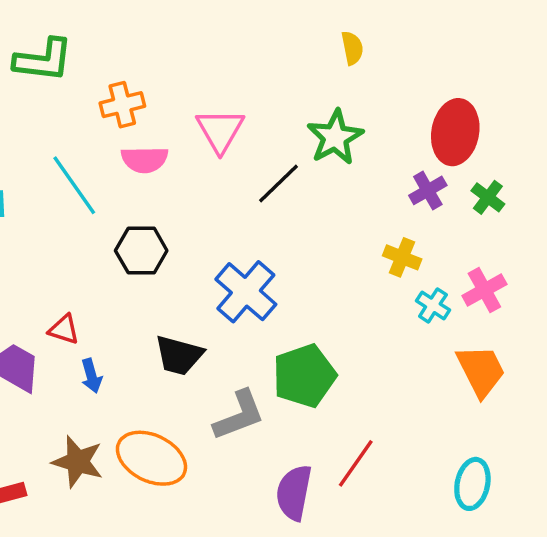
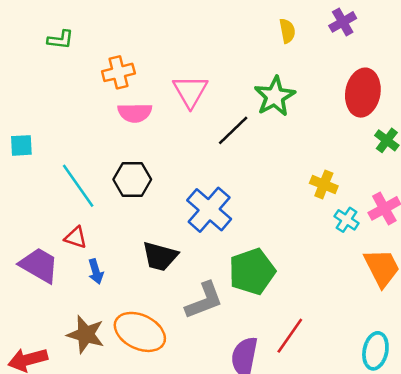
green L-shape: (43, 60) -> (60, 40), size x0.6
cyan line: (74, 185) -> (78, 186), moved
purple cross: (428, 190) -> (343, 22), moved

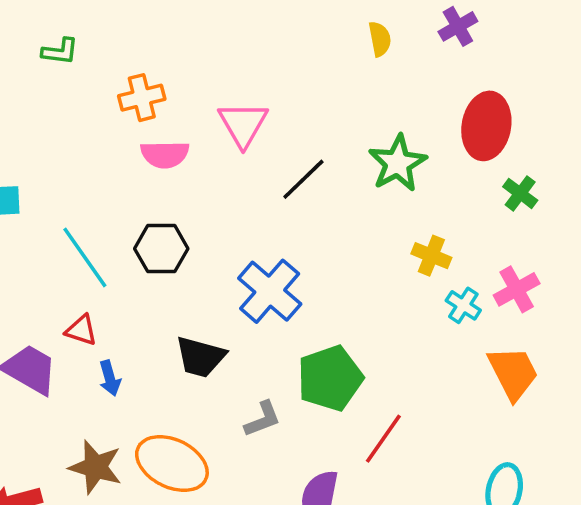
green star: (275, 96) -> (398, 163), moved
gray L-shape: (204, 300) -> (263, 419), size x0.7
red line: (290, 336) -> (383, 439), moved

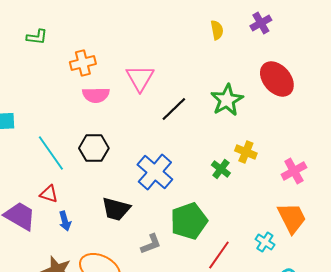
red ellipse: (486, 126) -> (277, 79), turned -51
green cross: (520, 193) -> (221, 169), moved
cyan cross: (463, 305) -> (265, 242), moved

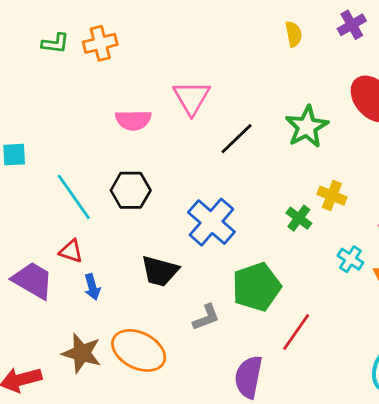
orange cross: (83, 63) -> (100, 43), moved
cyan cross: (265, 242) -> (350, 259), moved

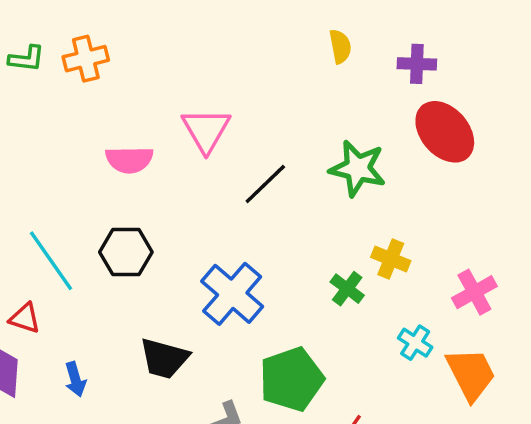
purple cross: (352, 25) -> (417, 64), moved, turned 32
green star: (307, 127) -> (358, 168), turned -30
red triangle: (71, 251) -> (25, 318), moved

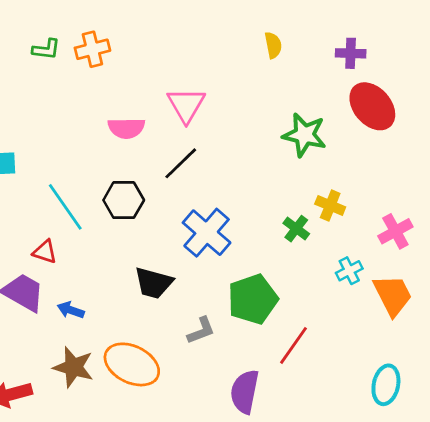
yellow semicircle: (340, 46) -> (273, 45), moved
black line: (265, 184) -> (181, 163), moved
cyan cross: (415, 343) -> (349, 271), turned 30
blue arrow: (75, 379) -> (71, 310), moved, turned 125

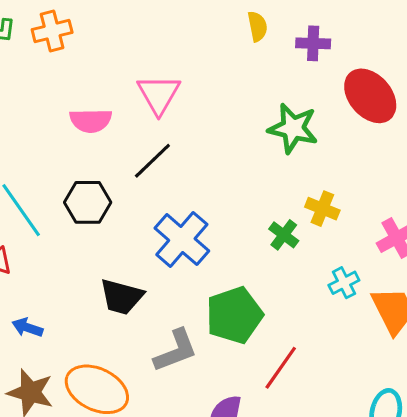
purple cross: (351, 53) -> (313, 43), moved
gray L-shape: (201, 330) -> (176, 351), size x1.4

